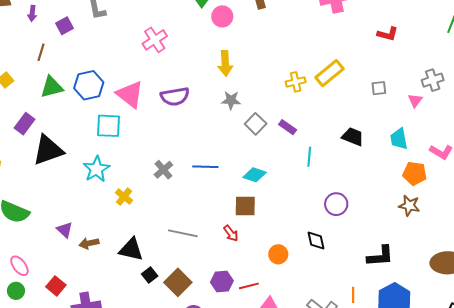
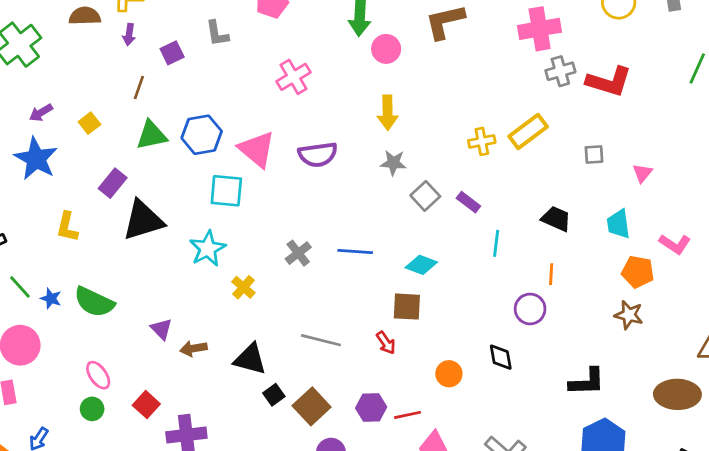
red L-shape: (388, 34) -> (609, 82), size x1.6
gray cross: (433, 80) -> (560, 71), moved
orange line: (353, 295) -> (551, 274), moved

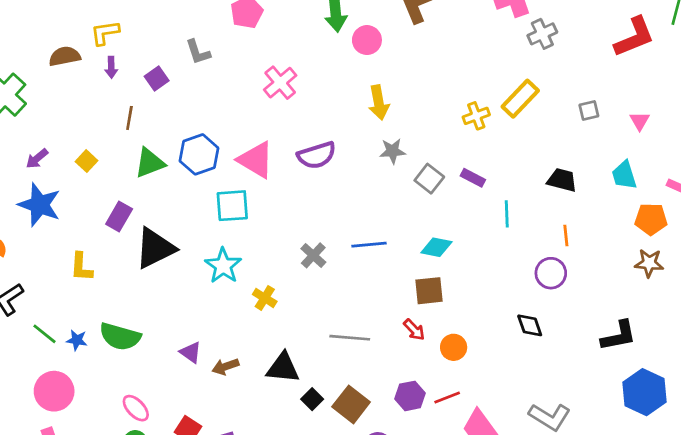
red L-shape: (609, 82) -> (634, 37), moved, turned -30
orange circle: (449, 374) -> (454, 347), moved

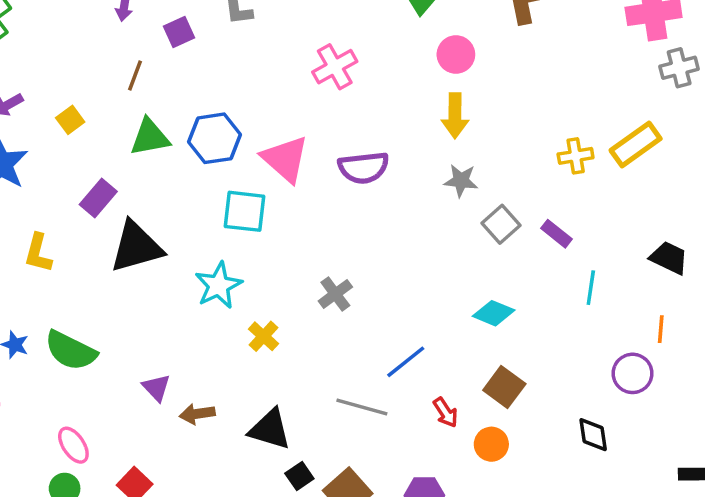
pink circle: (367, 40) -> (456, 54), moved
blue line: (369, 245) -> (406, 362), moved, turned -44
brown square: (429, 291) -> (504, 387), moved, turned 32

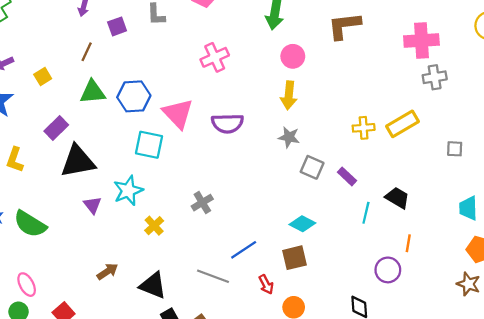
gray square: (501, 224) -> (312, 167), turned -30
black trapezoid: (669, 258) -> (397, 198), moved
brown square: (504, 387) -> (295, 258), moved, turned 35
purple triangle: (156, 388) -> (92, 205), moved
brown arrow: (197, 414) -> (107, 271), turned 150

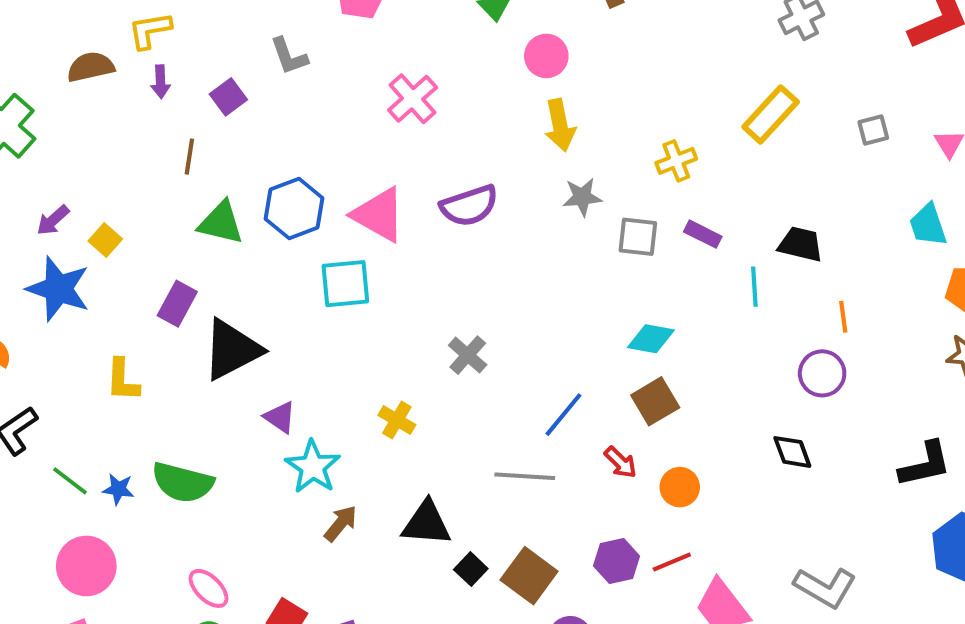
yellow square: (43, 76) -> (105, 240), moved
green triangle: (93, 92) -> (221, 223), turned 36
yellow cross: (364, 128) -> (676, 161), moved
cyan star: (128, 191) -> (313, 467), moved

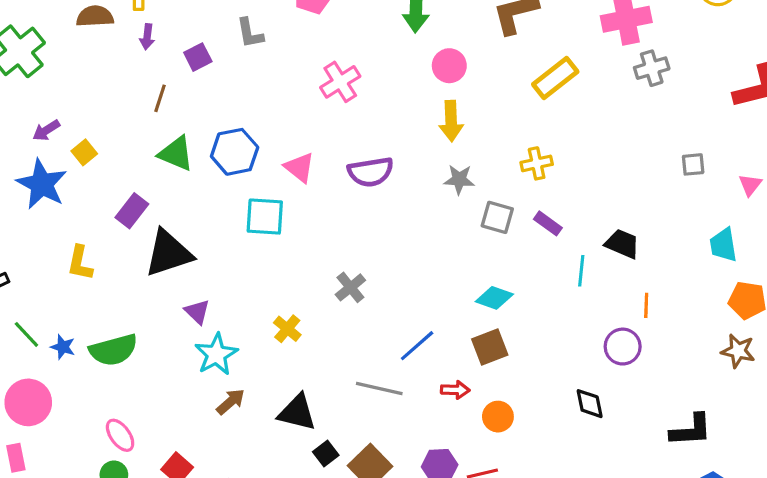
yellow rectangle: (771, 114) -> (555, 78), moved
pink triangle: (379, 215) -> (299, 167), size x0.7
red arrow: (620, 462) -> (455, 390), turned -52
green semicircle: (183, 482) -> (113, 350), turned -39

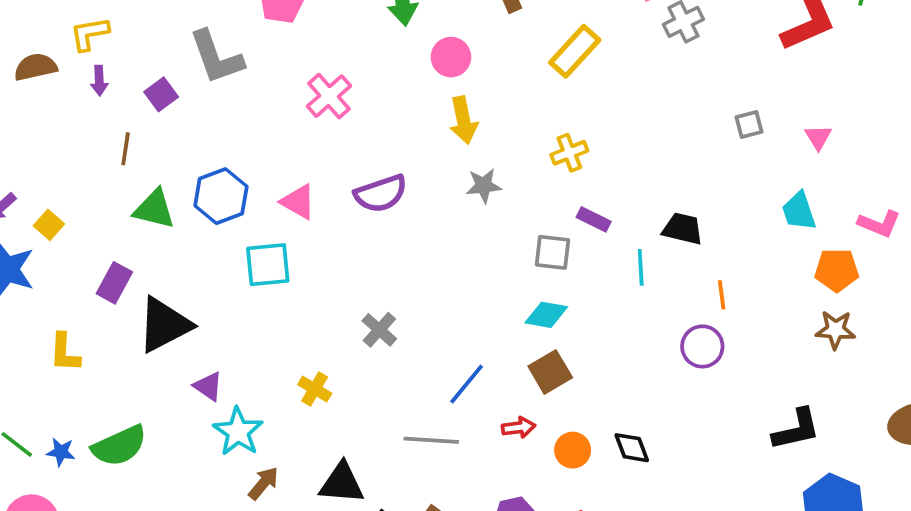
gray L-shape: (250, 33) -> (216, 57), size x1.6
gray square: (497, 217) -> (553, 252), moved
black diamond: (590, 404) -> (632, 448), moved

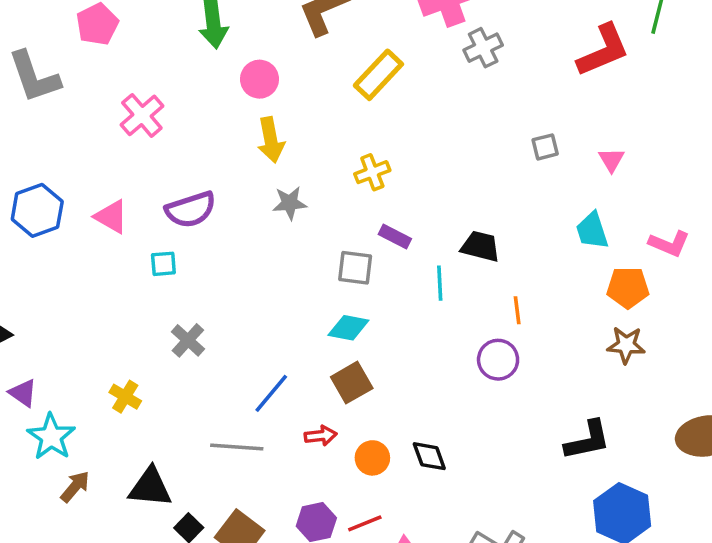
cyan square: (268, 265) -> (163, 264), moved, size x0.6

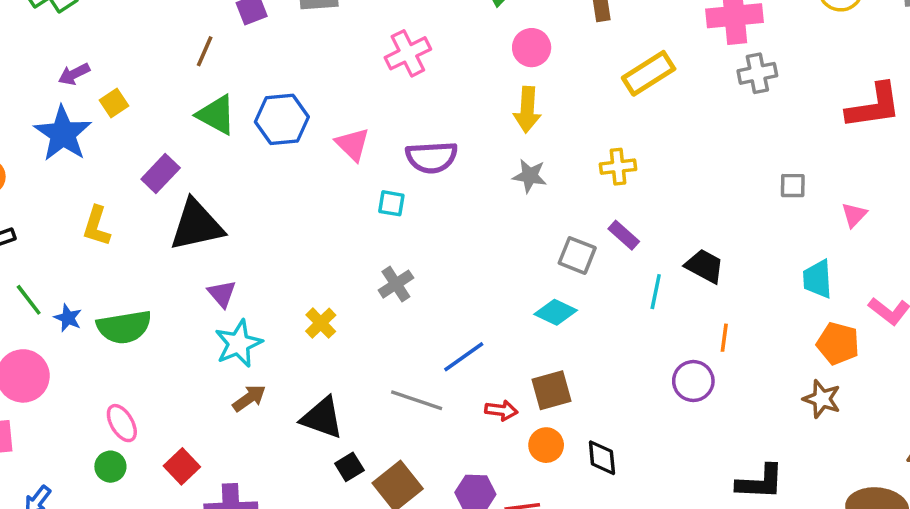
brown square: (352, 383) -> (551, 390), moved

